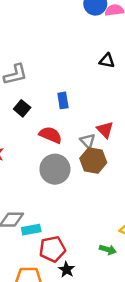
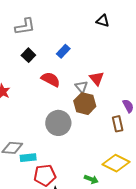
blue rectangle: (63, 100) -> (63, 51), turned 48
gray circle: (55, 169) -> (58, 123), moved

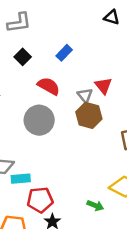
gray circle: (58, 123) -> (39, 120), moved

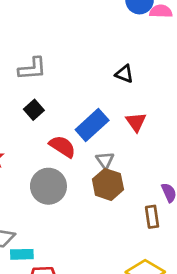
black triangle: (112, 17) -> (124, 74), moved
blue rectangle: (64, 53) -> (92, 125), moved, size x1.6
red triangle: (103, 86) -> (136, 122), moved

